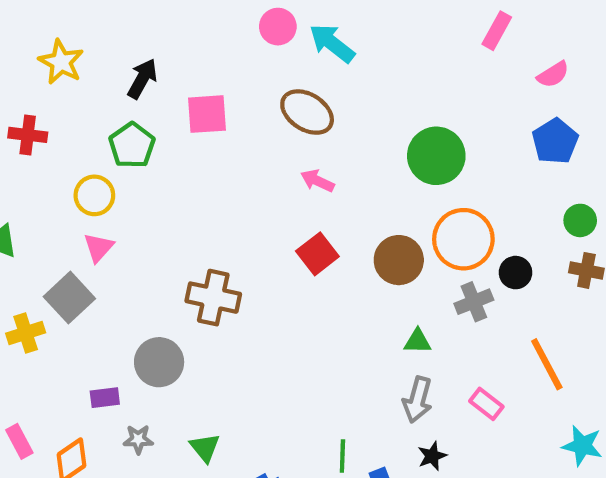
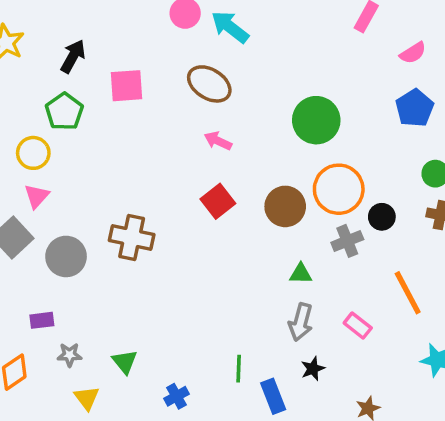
gray circle: (159, 362) -> (66, 256), moved

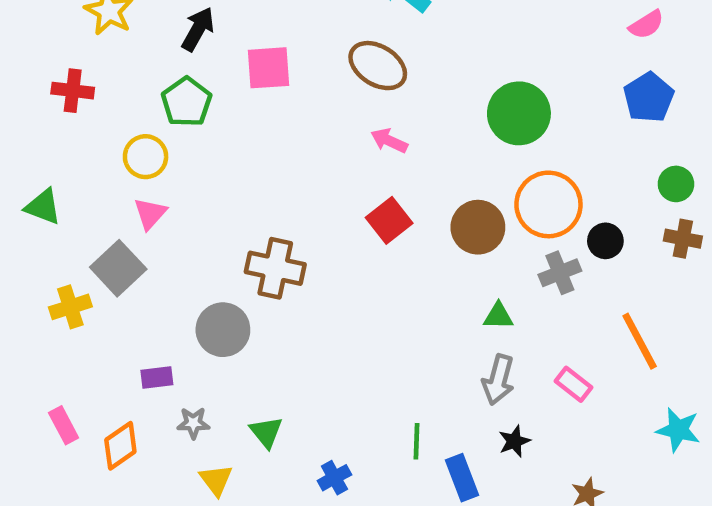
gray circle: (66, 256) -> (223, 330), moved

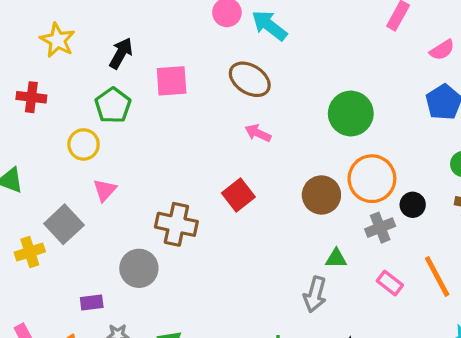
pink triangle: (150, 214) -> (105, 190), moved
red square: (389, 220) -> (238, 195), moved
gray arrow: (498, 380) -> (315, 294), moved
pink rectangle: (574, 384) -> (390, 283), moved

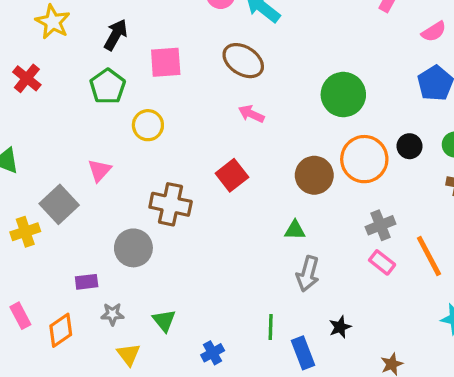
red cross: (31, 97) -> (27, 78), turned 32
yellow circle: (84, 144) -> (148, 125), moved
black circle: (413, 205) -> (410, 146), moved
gray cross: (380, 228) -> (380, 225), moved
green triangle: (336, 259) -> (295, 230), moved

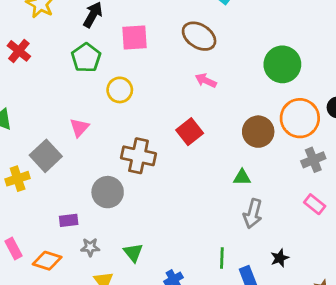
gray cross: (380, 225) -> (313, 160), moved
orange diamond: (61, 330) -> (47, 261), turned 52

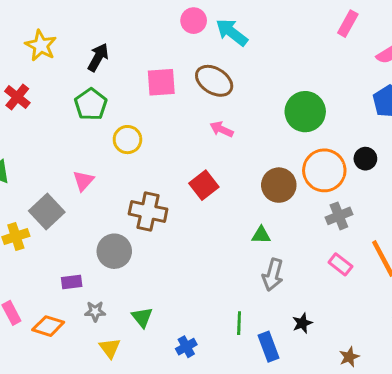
pink square: (135, 37) -> (161, 82), moved

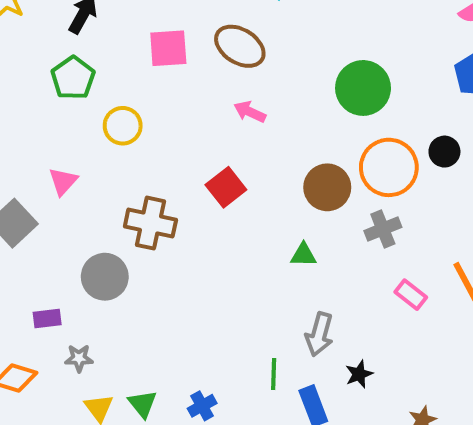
gray cross: (339, 216) -> (383, 229), moved
gray arrow: (273, 275) -> (319, 334), moved
green triangle: (142, 317) -> (142, 404), moved

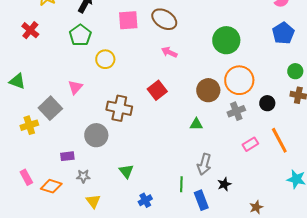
black circle: (444, 152) -> (267, 103), moved
pink rectangle: (411, 295) -> (250, 144), turned -70
green triangle: (142, 404) -> (126, 171), moved

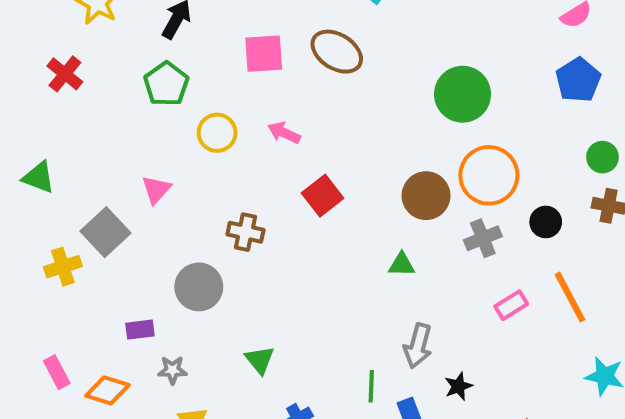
pink arrow: (169, 52) -> (284, 133), moved
brown cross: (119, 108) -> (245, 232), size x0.7

